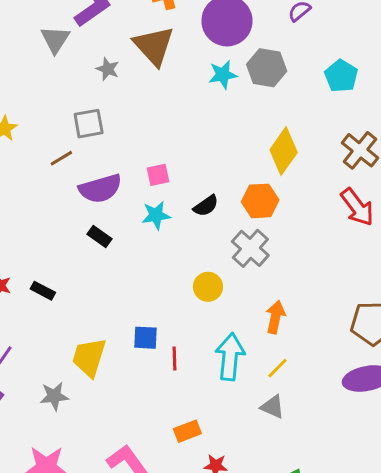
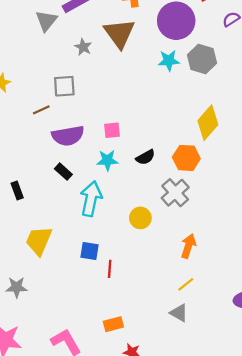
black rectangle: (43, 291) -> (17, 190), moved, turned 36
yellow trapezoid: (89, 357) -> (39, 241), moved
cyan arrow: (230, 357) -> (91, 199), moved

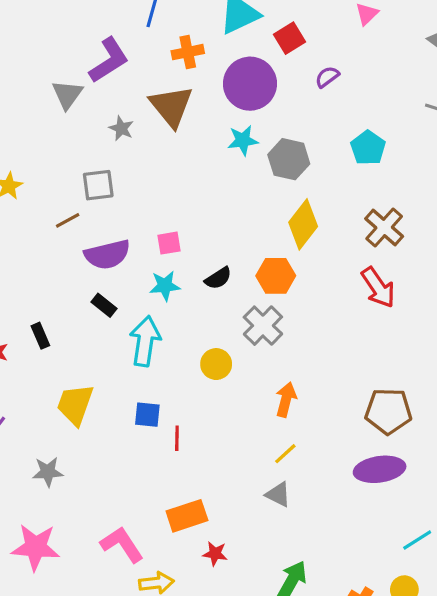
gray hexagon: (202, 59) -> (289, 159), moved
orange rectangle: (113, 324) -> (187, 516), size x1.4

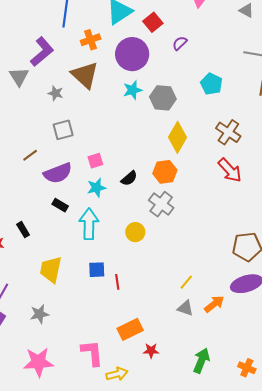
gray square: (98, 185) -> (63, 130), moved
orange arrow: (286, 400) -> (214, 304), moved, turned 45
pink L-shape: (122, 544) -> (92, 353), turned 36

